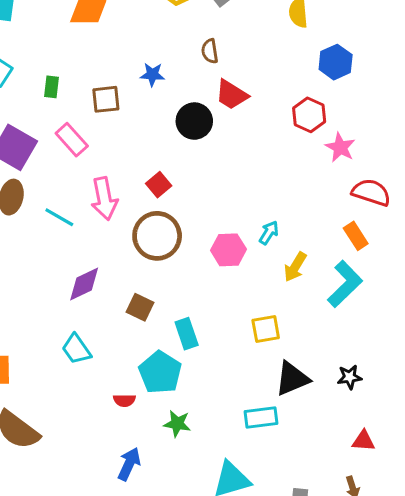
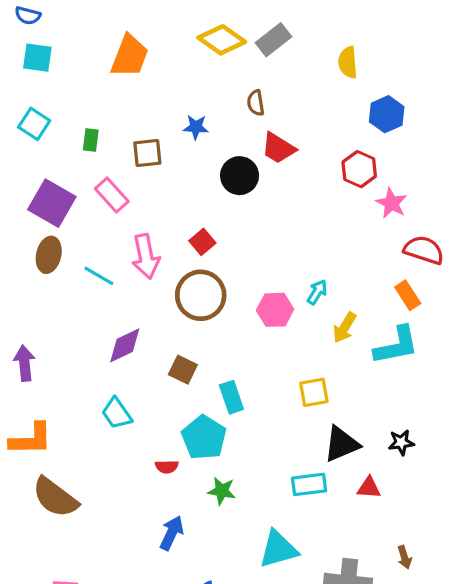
cyan L-shape: (345, 284) -> (396, 345), turned 33
red triangle: (363, 441) -> (369, 488), moved

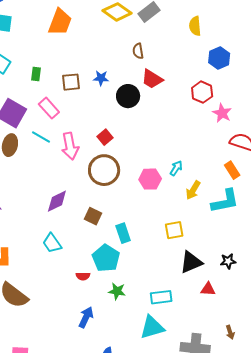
blue star: (196, 127) -> (101, 78), moved
cyan line: (99, 276) -> (41, 137), moved
cyan rectangle: (309, 484) -> (161, 297), moved

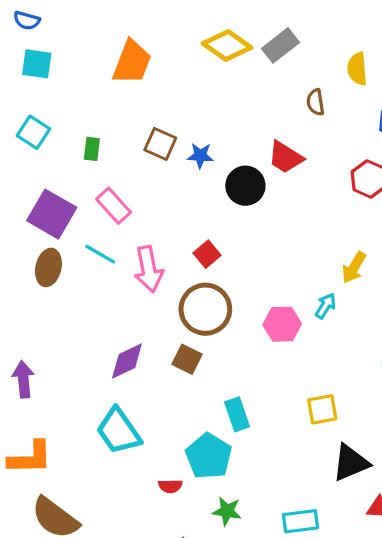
brown semicircle: (138, 51) -> (316, 102), moved
brown square: (71, 82) -> (160, 144), moved, turned 30
yellow arrow: (193, 190) -> (354, 267), moved
brown square: (93, 216) -> (187, 359), moved
cyan trapezoid: (52, 243) -> (119, 431), size x1.4

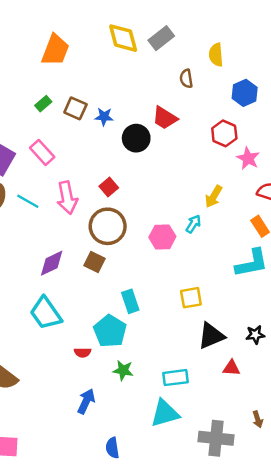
yellow diamond: (227, 45) -> (123, 38), turned 40
green rectangle: (92, 149) -> (43, 104), moved, turned 42
cyan line: (100, 254) -> (28, 201), moved

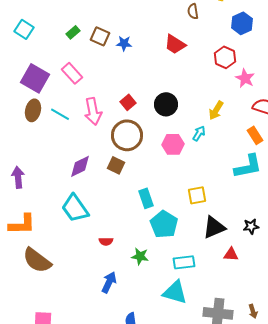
black circle: (136, 138) -> (166, 104), moved
cyan pentagon: (110, 331) -> (164, 224), moved
cyan triangle: (165, 413) -> (175, 292), turned 32
brown arrow: (258, 419) -> (253, 311), moved

